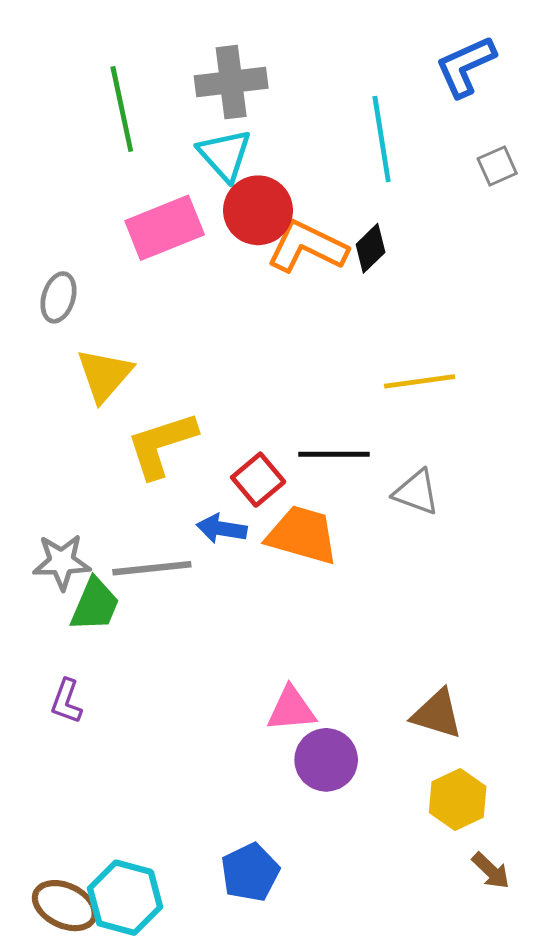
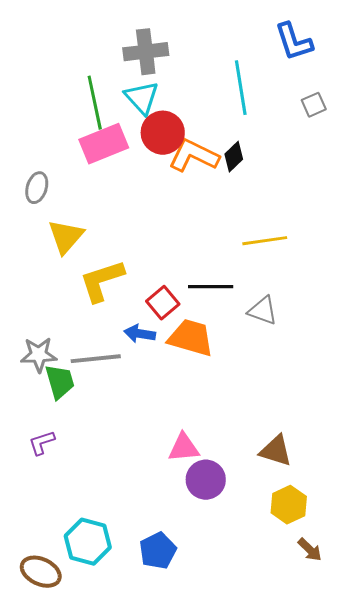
blue L-shape: (466, 66) -> (294, 42), turned -84
green line: (122, 109) -> (95, 103), moved
green trapezoid: (95, 605) -> (60, 382), turned -39
purple L-shape: (66, 701) -> (42, 443), turned 52
cyan hexagon: (125, 898) -> (88, 542), moved

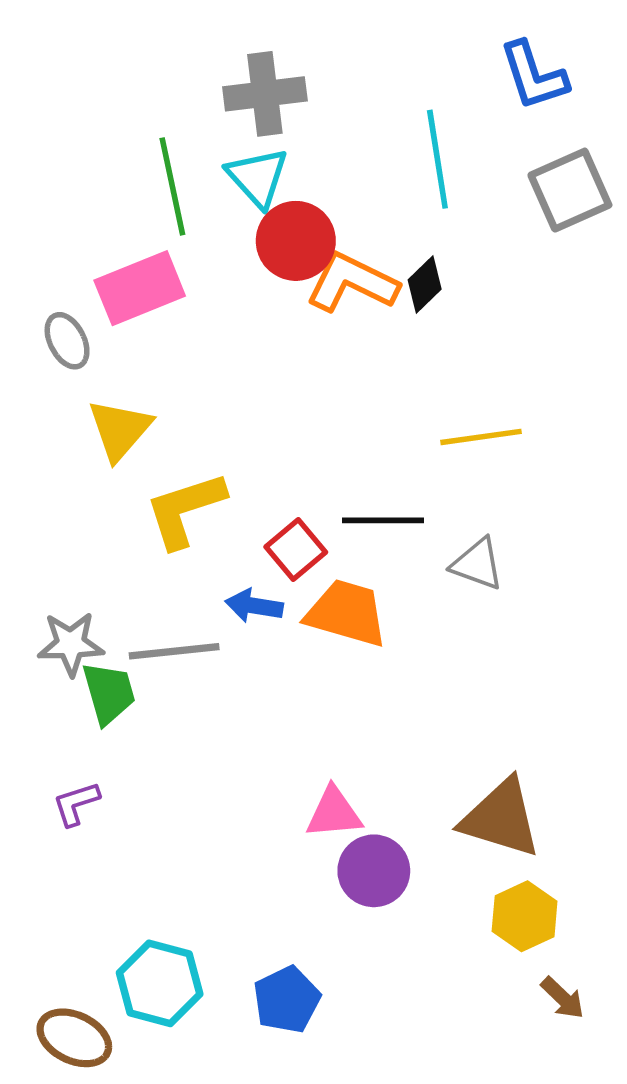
gray square: (314, 105) -> (570, 190), size x1.8
pink rectangle: (104, 144) -> (140, 288), moved
gray ellipse: (37, 188) -> (67, 341), turned -44
brown triangle: (276, 451) -> (501, 818), size x1.4

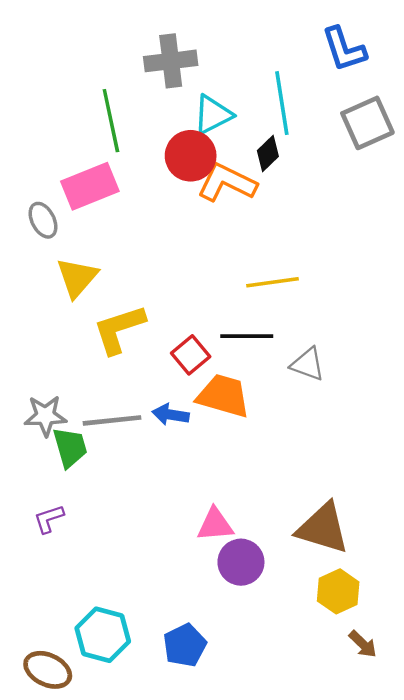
cyan triangle: (258, 177) -> (213, 115), moved, turned 45
black diamond: (425, 284) -> (268, 153), moved
yellow line: (481, 437) -> (273, 282), moved
blue arrow: (254, 606) -> (171, 415), moved

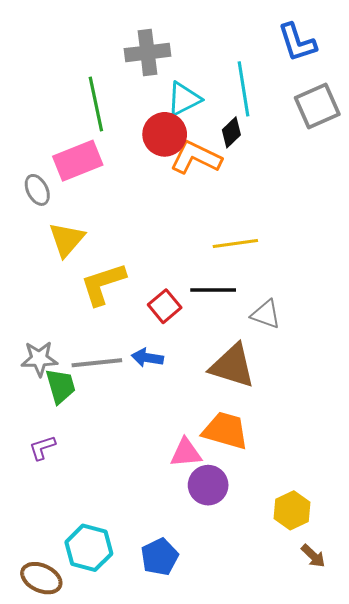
orange trapezoid: (223, 396) -> (225, 431), moved
brown triangle: (323, 528) -> (232, 366), moved

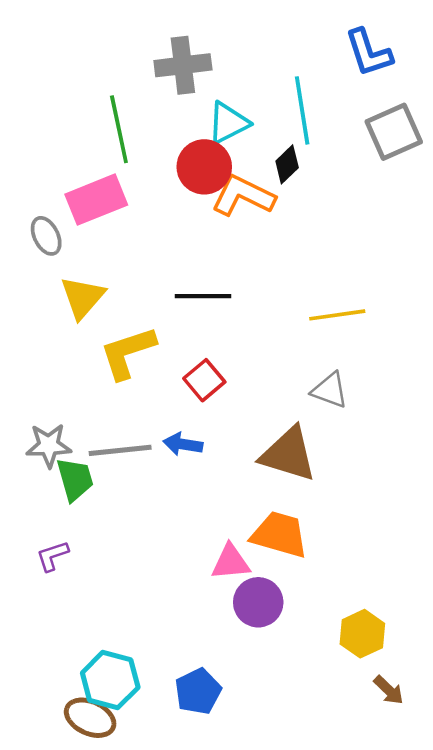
yellow line: (235, 244) -> (337, 315), moved
black line: (213, 290) -> (203, 296), moved
brown ellipse: (41, 578) -> (90, 718), moved

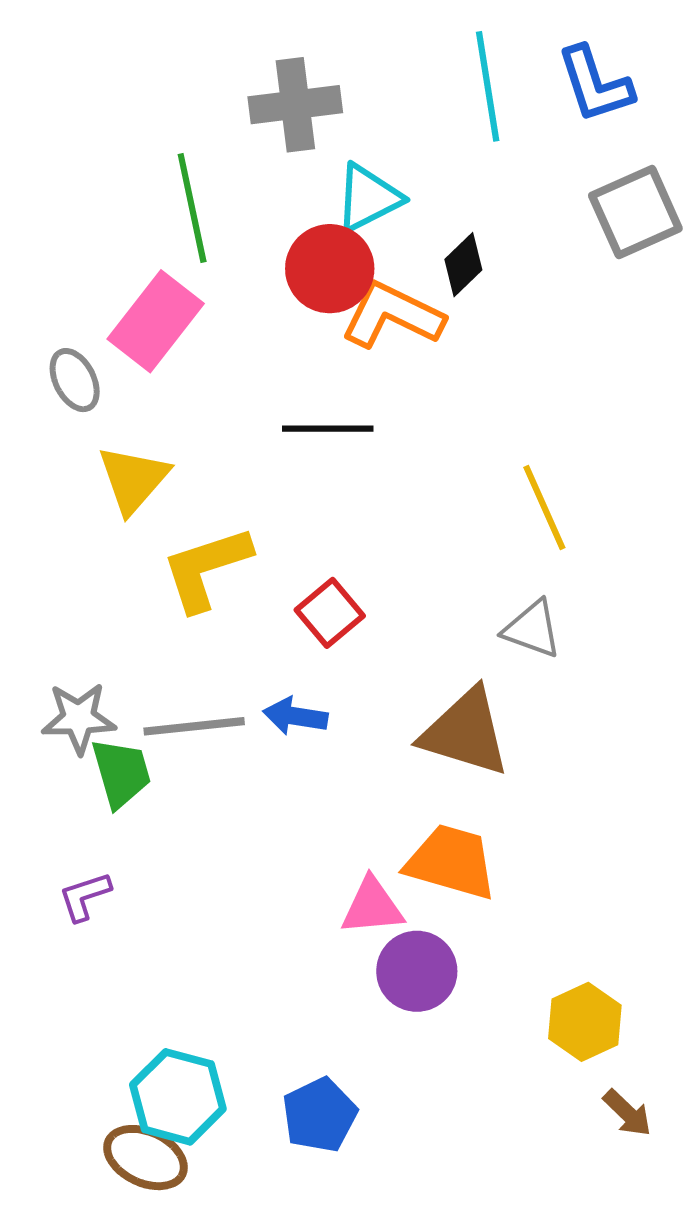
cyan line: (302, 110) -> (488, 86), moved
pink rectangle: (96, 200) -> (156, 321), turned -30
black line: (203, 296) -> (328, 429), moved
yellow line: (337, 315) -> (544, 508), turned 74

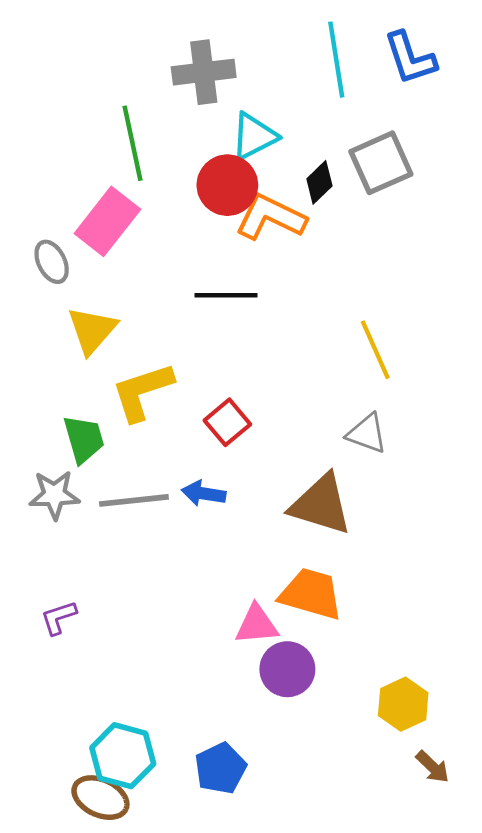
gray square: (635, 212) -> (381, 163), moved
green trapezoid: (121, 773) -> (84, 439), moved

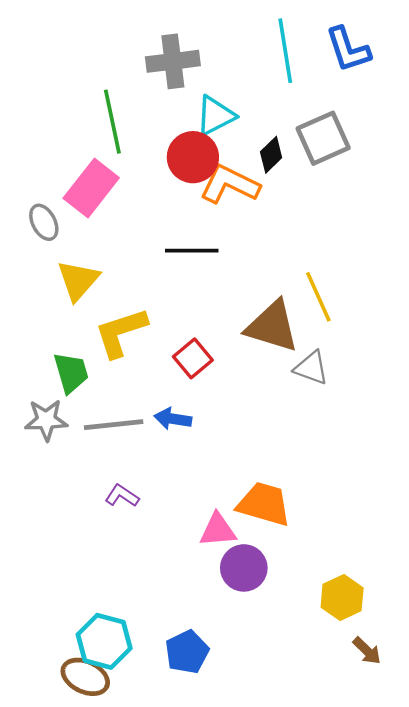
brown triangle: (321, 505) -> (272, 326), moved
purple L-shape: (59, 618) -> (122, 496), moved, turned 52

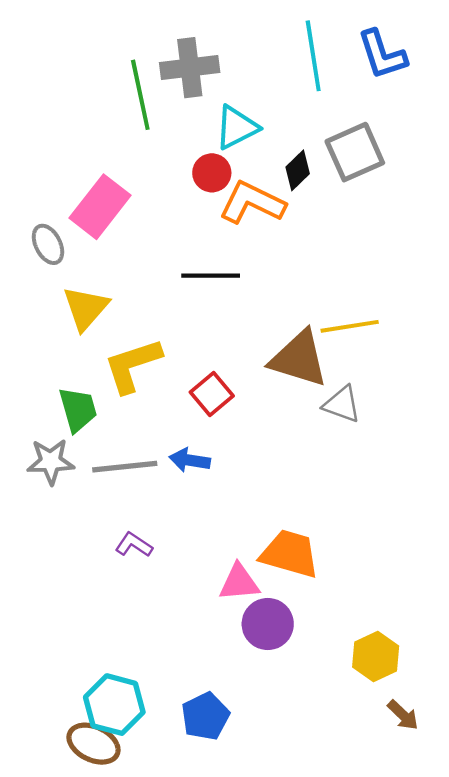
green line: (112, 122) -> (140, 95), moved
red circle: (193, 157) -> (212, 173), size x0.7
yellow line: (318, 297) -> (350, 326), turned -75

